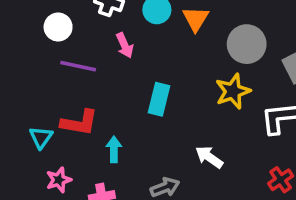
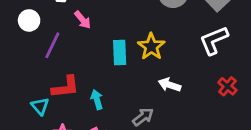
purple line: (78, 66) -> (52, 45), turned -60
yellow star: (233, 91) -> (151, 47), moved

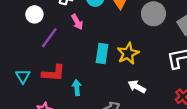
cyan triangle: (40, 106) -> (23, 76), moved

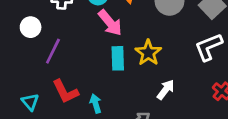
pink arrow: (77, 22) -> (110, 23), moved, size x1.5
red L-shape: (54, 73) -> (65, 92), turned 70
white arrow: (137, 87) -> (166, 90), turned 108

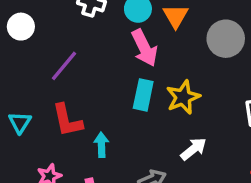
white circle: (31, 27) -> (21, 27), moved

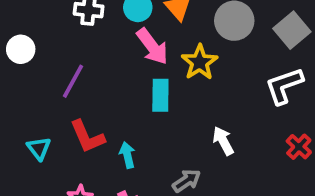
yellow star: (183, 97) -> (200, 62), moved
white arrow: (194, 149) -> (223, 141), turned -68

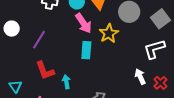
white circle: (21, 49) -> (12, 29), moved
white arrow: (223, 141) -> (140, 76), moved
cyan triangle: (39, 148) -> (15, 86), moved

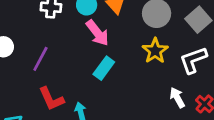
yellow star: (109, 33) -> (155, 51), moved
cyan rectangle: (86, 50) -> (104, 68), turned 36

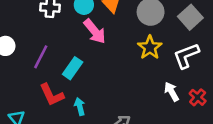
cyan rectangle: (104, 68) -> (73, 68), moved

